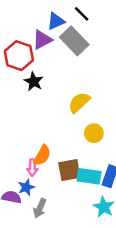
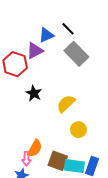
gray rectangle: (74, 41) -> (76, 54), moved
black star: (34, 81) -> (34, 93), moved
brown square: (69, 170) -> (58, 161), turned 30

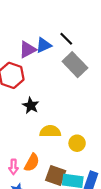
purple triangle: (35, 51) -> (28, 50), moved
yellow semicircle: (66, 104) -> (50, 131), moved, turned 42
pink arrow: (27, 159) -> (14, 167), moved

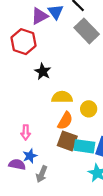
blue triangle: (44, 45) -> (56, 12), turned -42
orange semicircle: (32, 163) -> (65, 121), moved

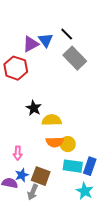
black star: (43, 72) -> (34, 108), moved
yellow circle: (89, 109) -> (68, 144), moved
orange semicircle: (65, 121) -> (55, 142), turned 60
brown square: (67, 141) -> (41, 176), moved

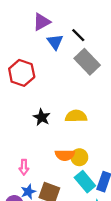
purple triangle: (31, 44) -> (42, 22), moved
yellow semicircle: (52, 120) -> (76, 116), moved
cyan rectangle: (73, 166) -> (85, 182), turned 42

